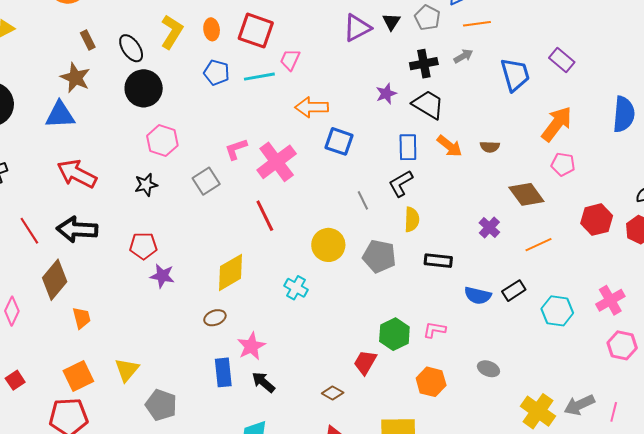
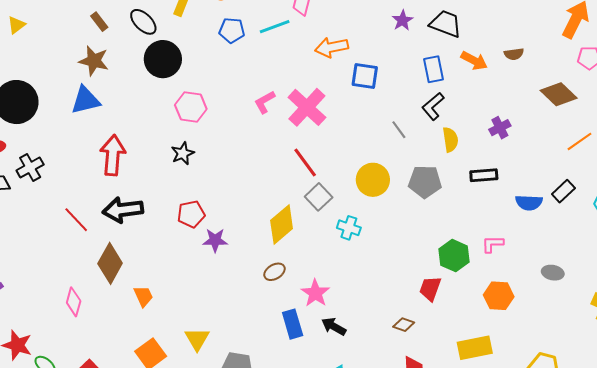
red arrow: (77, 174) -> (113, 155), turned 78
gray square: (206, 181) -> (319, 197), moved
purple cross: (489, 227) -> (500, 128), moved, turned 30

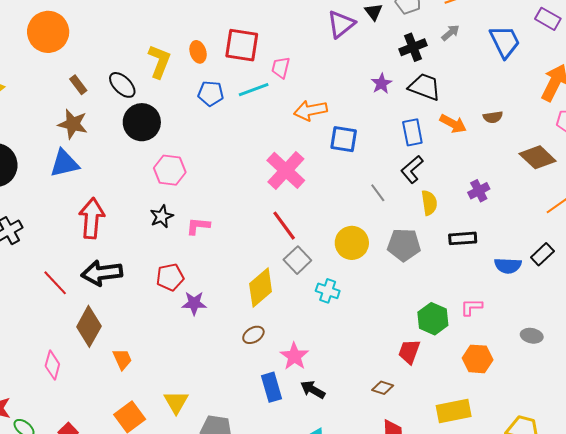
pink L-shape: (265, 102) -> (198, 226), moved, turned 35

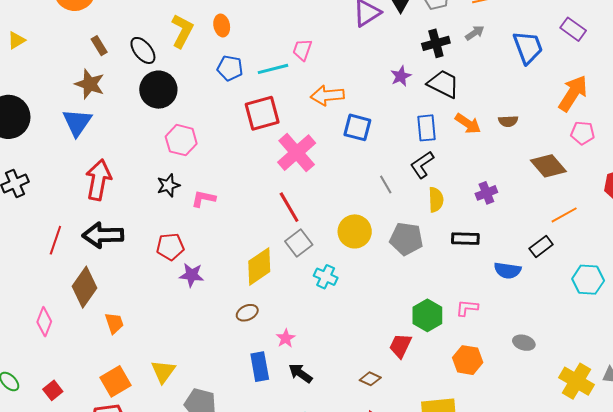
red square: (242, 45) -> (262, 113), moved, turned -30
blue triangle: (64, 163) -> (77, 122), turned -48
black rectangle: (542, 254) -> (541, 247), moved
red line: (55, 283) -> (55, 240), turned 56
pink star: (294, 356) -> (286, 338), size x0.7

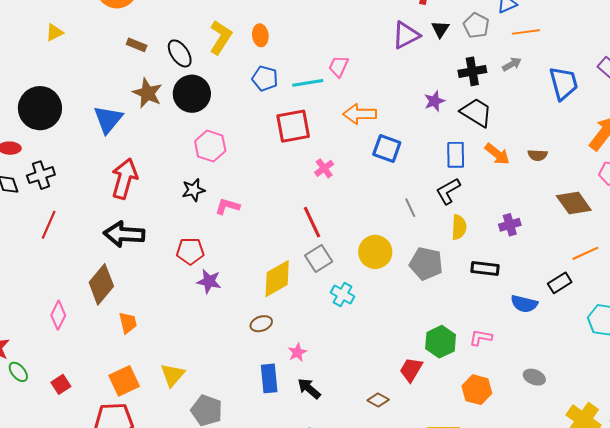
brown rectangle: (99, 46) -> (137, 45), turned -42
brown star: (90, 84) -> (147, 93), moved
pink cross: (297, 153) -> (324, 168), size x0.5
red line: (55, 240) -> (49, 225), moved

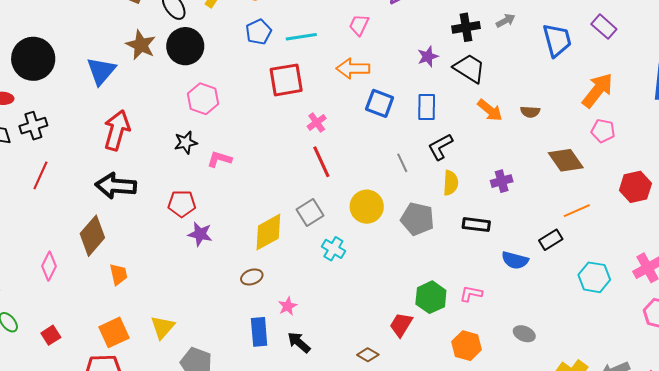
pink trapezoid: (339, 66) -> (359, 25), moved
blue pentagon: (265, 78) -> (259, 32), turned 30
blue rectangle: (456, 155) -> (427, 107), moved
red line: (312, 222) -> (321, 162), moved

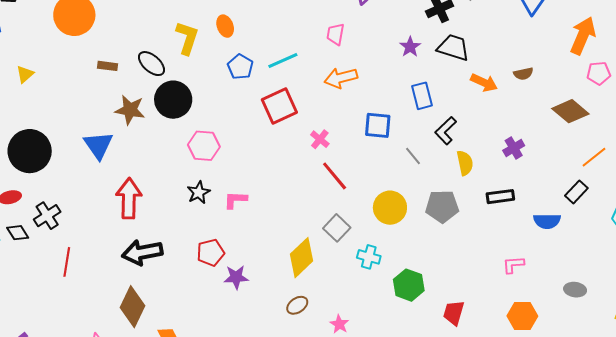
blue square: (380, 103) -> (378, 125), moved
green hexagon: (431, 297) -> (409, 285), moved

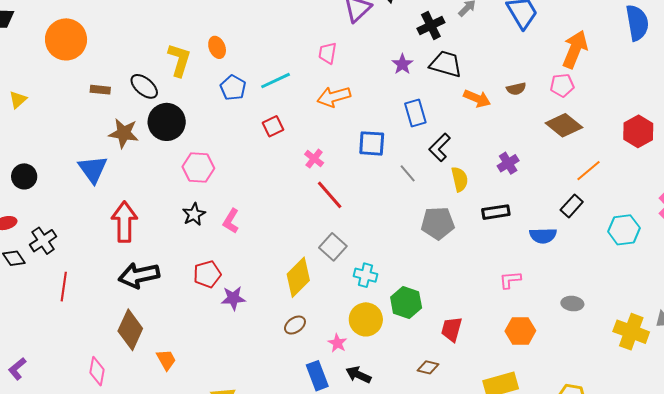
pink pentagon: (599, 73) -> (562, 85), moved
red square: (279, 106) -> (273, 126), size x0.6
black circle: (30, 151) -> (24, 176), size x0.6
pink L-shape: (235, 200) -> (231, 221), turned -60
yellow circle: (390, 208) -> (366, 319), moved

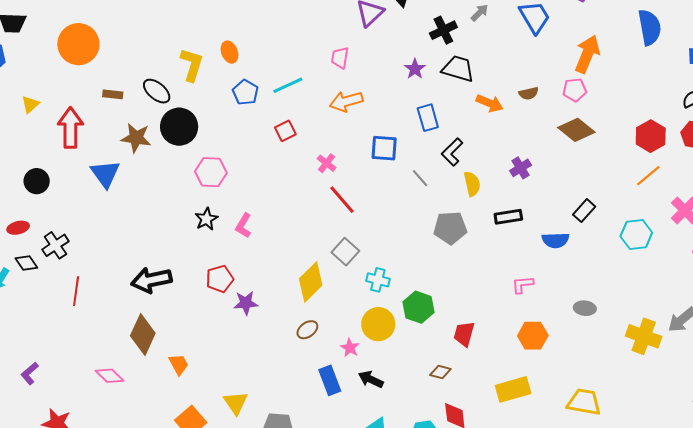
orange line: (589, 171) -> (648, 176), moved
red arrow: (124, 222) -> (70, 128), moved
pink diamond: (97, 371) -> (110, 376), turned -56

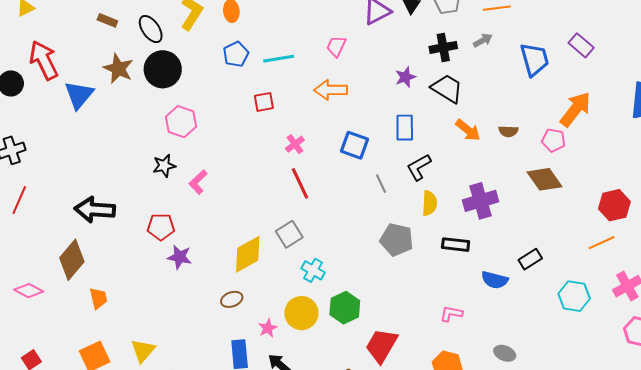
red arrow: (70, 128) -> (44, 60), moved, turned -42
purple cross: (521, 168) -> (480, 201), size x1.6
red trapezoid: (464, 334) -> (381, 346), size x1.4
pink diamond: (110, 376) -> (29, 291), turned -32

